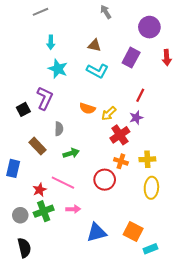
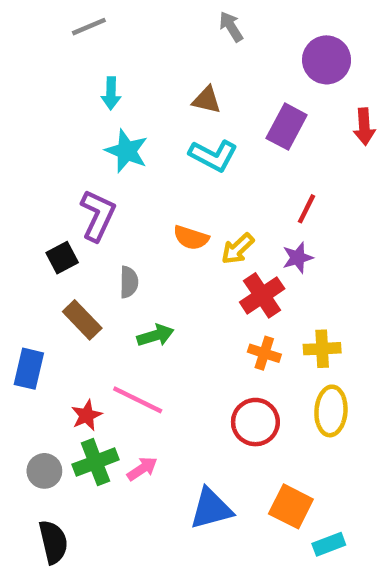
black square: (23, 109) -> (62, 258), moved
red circle: (105, 180) -> (255, 422), moved
pink arrow: (73, 209) -> (142, 469), moved, turned -32

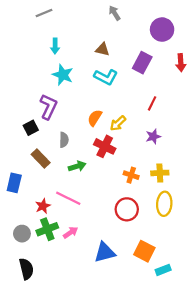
orange semicircle: (191, 238) -> (95, 118), turned 105
purple star: (298, 258) -> (153, 137), moved
red cross: (262, 295) -> (105, 146), moved, turned -30

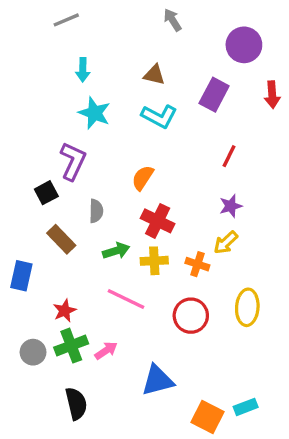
yellow arrow: (118, 123) -> (226, 243), moved
yellow cross: (160, 173) -> (154, 261), moved
pink line: (68, 198) -> (126, 299), moved
orange square: (144, 251) -> (207, 417), moved
black semicircle: (26, 269) -> (76, 404), moved

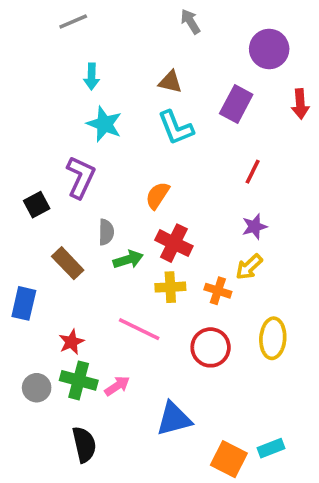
cyan L-shape: (159, 116) -> (176, 128), turned 40
black square: (46, 193) -> (37, 205), moved
green arrow: (116, 251) -> (128, 260), moved
green cross: (71, 346) -> (79, 380), turned 36

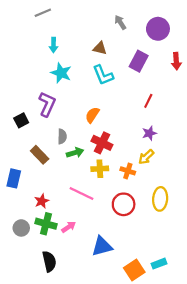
gray arrow: (190, 22) -> (120, 22), moved
orange square: (229, 459) -> (134, 270), turned 30

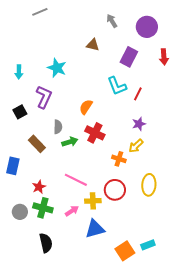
cyan arrow: (54, 45) -> (19, 72), moved
cyan L-shape: (103, 75) -> (117, 86), moved
yellow cross: (100, 169) -> (93, 201), moved
pink arrow: (69, 227) -> (72, 211), moved

